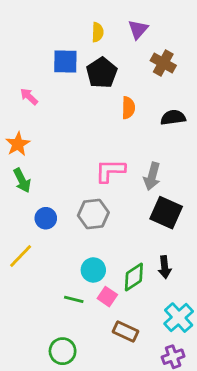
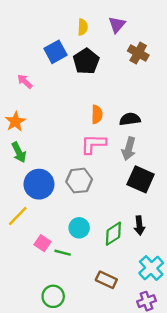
blue square: (65, 62) -> (56, 52), turned -30
orange semicircle: (128, 108) -> (97, 114), moved
black semicircle: (173, 118) -> (130, 119), moved
blue circle: (46, 218) -> (39, 184), size x1.6
pink square: (107, 297) -> (43, 243), moved

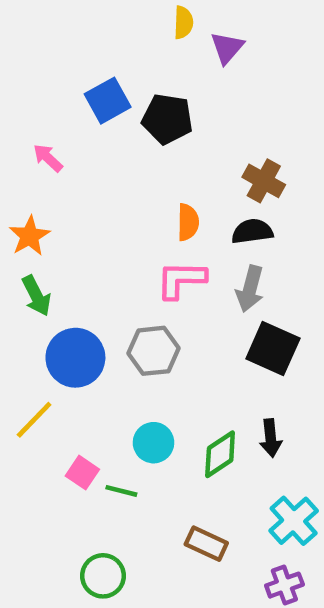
yellow semicircle: (83, 27) -> (183, 22), moved
brown cross: (138, 53) -> (264, 181), moved
black pentagon: (86, 61) -> (167, 119), turned -30

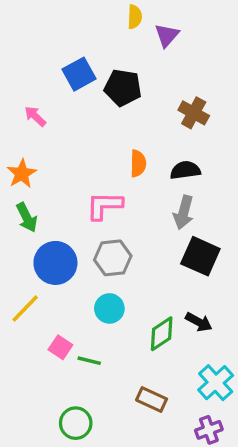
brown cross: (264, 181) -> (194, 113), moved
pink L-shape: (181, 280) -> (104, 206), moved
black arrow: (271, 438) -> (199, 322), turned -56
cyan circle: (154, 443) -> (109, 308), moved

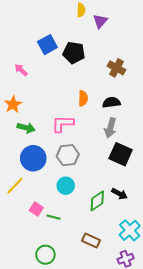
green arrow: (27, 217) -> (26, 128), moved, turned -48

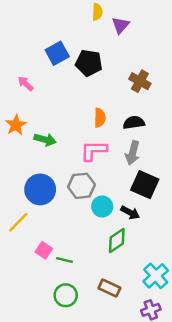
pink L-shape: (63, 124) -> (94, 151), moved
green arrow: (26, 128) -> (45, 140), moved
cyan circle: (66, 186) -> (102, 206), moved
black arrow: (120, 194) -> (130, 213), moved
green circle: (45, 255) -> (66, 295), moved

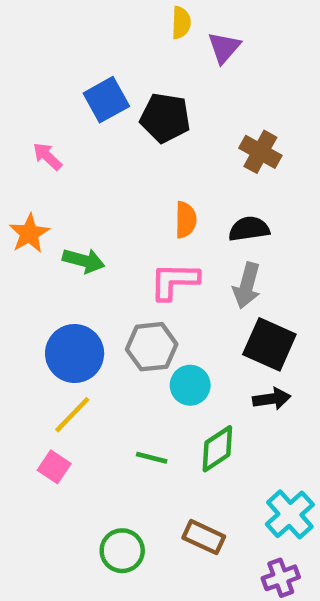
black arrow: (130, 213) -> (272, 399), moved, turned -36
yellow line: (18, 222) -> (72, 415), moved
pink square: (44, 250) -> (54, 467), moved
green line: (64, 260) -> (152, 458), moved

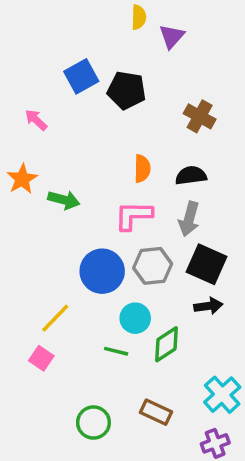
gray hexagon: (152, 347) -> (153, 266), moved
blue circle: (75, 354) -> (102, 271), moved
cyan circle: (190, 385) -> (135, 318), moved

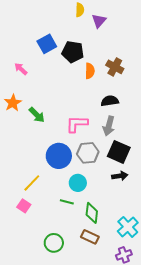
orange semicircle: (142, 169) -> (90, 71), moved
green arrow: (64, 200) -> (37, 115), turned 30
green diamond: (167, 344) -> (92, 213), moved, turned -50

